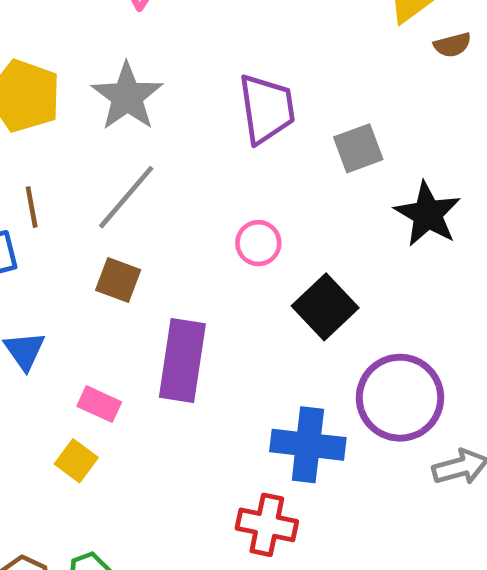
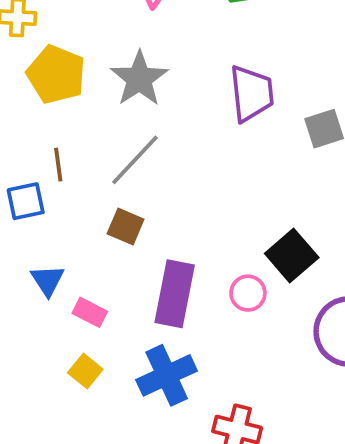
pink circle: (258, 243) -> (248, 293), moved
pink rectangle: (99, 404) -> (90, 312), moved
blue cross: (308, 445) -> (167, 375), moved, turned -34

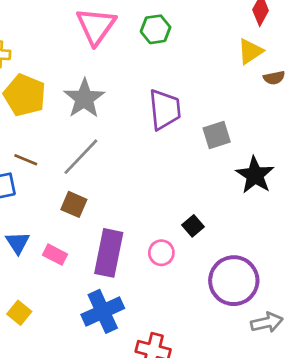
brown line: (58, 165) -> (26, 160), turned -60
black square: (292, 256) -> (193, 226), size x0.6
pink rectangle: (90, 312) -> (55, 255), moved
yellow square: (85, 371) -> (19, 313), moved

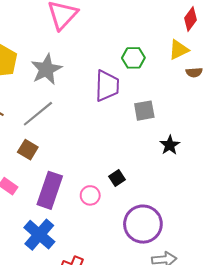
green hexagon: (156, 29) -> (133, 58), moved
black star: (255, 175) -> (170, 145), size x0.7
blue cross: (103, 311) -> (39, 235), turned -32

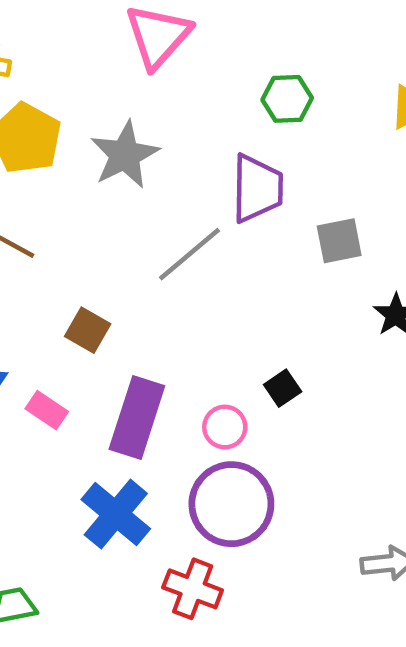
green hexagon: (133, 58) -> (287, 99), moved
gray line: (38, 114) -> (190, 254), moved
purple circle: (143, 224) -> (231, 504), moved

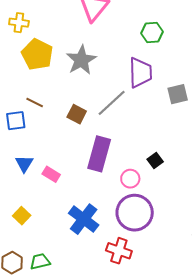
brown square: (88, 330) -> (77, 114), moved
purple rectangle: (137, 418) -> (99, 154), moved

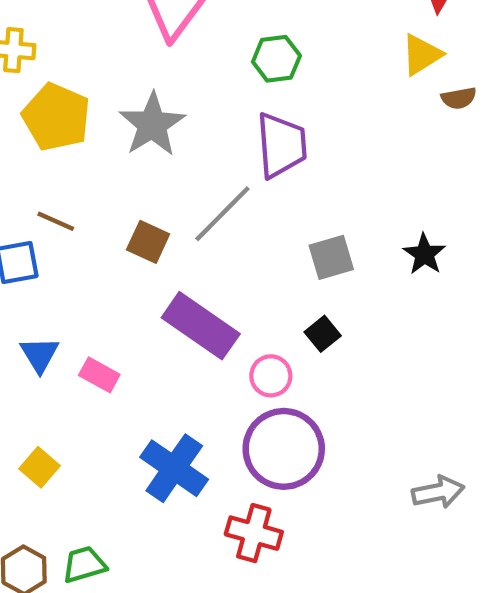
green hexagon: (152, 32) -> (276, 59), moved
gray square: (178, 94) -> (331, 257), moved
purple rectangle: (99, 154) -> (201, 326), turned -68

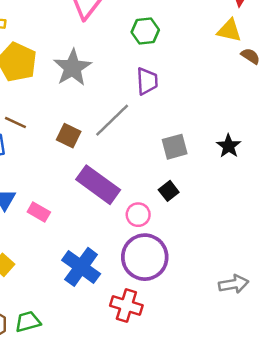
yellow triangle: (422, 55) -> (229, 30), turned 44
brown semicircle: (459, 98) -> (250, 56), turned -138
purple trapezoid: (281, 145) -> (147, 81), size x0.7

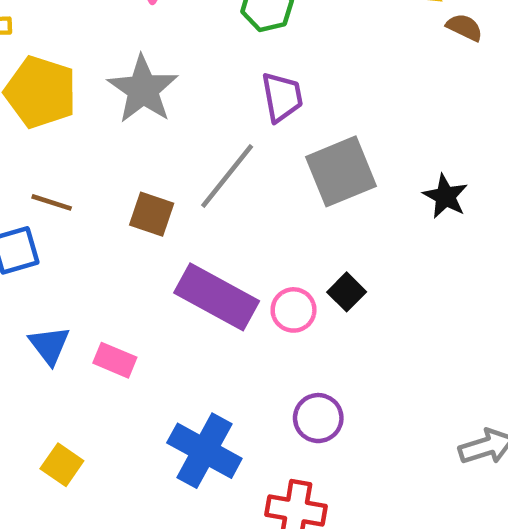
gray square: (175, 147) -> (341, 171), moved, size x1.4
pink circle: (138, 215) -> (294, 310), moved
purple circle: (145, 257) -> (318, 418), size x0.6

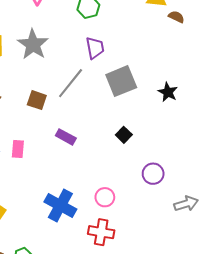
purple rectangle: (217, 297) -> (66, 137), size x0.6
pink circle: (294, 310) -> (105, 197), moved
pink rectangle: (115, 360) -> (18, 149), moved, turned 72
purple circle: (318, 418) -> (153, 174), moved

